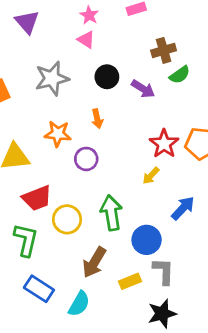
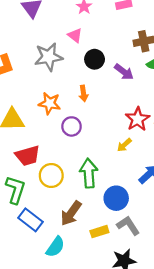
pink triangle: (86, 40) -> (75, 35), moved
gray L-shape: (164, 271) -> (128, 226), turned -40
blue rectangle: (39, 289) -> (31, 220), moved

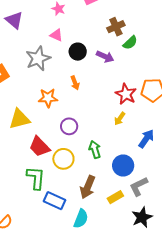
purple circle: (71, 126) -> (69, 126), moved
red trapezoid: (28, 156) -> (40, 147), turned 75
green arrow: (89, 173) -> (95, 150), size x0.7
gray L-shape: (128, 226) -> (139, 186), turned -70

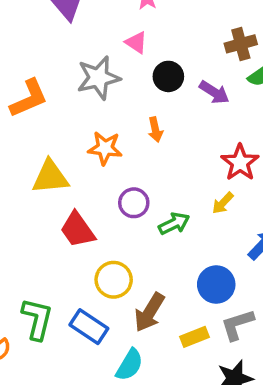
green arrow: (95, 150) -> (174, 224), moved, turned 72
yellow circle: (63, 159) -> (114, 280), moved
green L-shape: (36, 178) -> (37, 319), moved

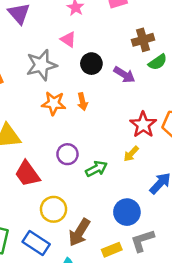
orange star: (105, 148) -> (54, 103), moved

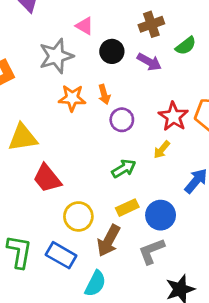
brown cross: (143, 40) -> (151, 24), moved
purple circle: (67, 154) -> (122, 120), moved
gray L-shape: (142, 241) -> (152, 251), moved
yellow rectangle: (112, 250) -> (127, 208), moved

